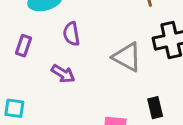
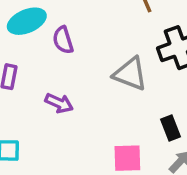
purple semicircle: (71, 34) -> (63, 40), moved

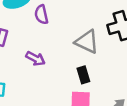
black rectangle: (171, 128) -> (83, 75), moved

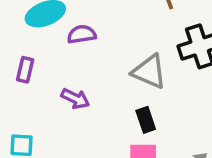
purple semicircle: (41, 15) -> (82, 34), turned 96

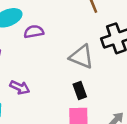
purple arrow: (75, 99) -> (20, 87), moved

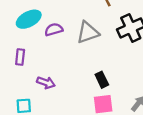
gray triangle: (81, 57) -> (88, 33), moved, turned -35

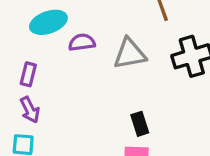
purple arrow: (46, 83) -> (30, 110), moved, turned 36

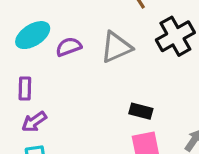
purple arrow: (30, 110) -> (34, 122), turned 95
black rectangle: (140, 124) -> (141, 111), turned -45

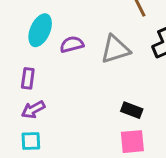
cyan ellipse: (33, 35) -> (40, 30), turned -40

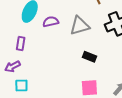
purple arrow: (33, 110) -> (12, 66), moved
black rectangle: (132, 110) -> (90, 57), moved

